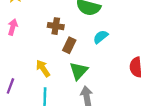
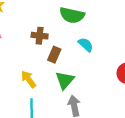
cyan semicircle: (101, 37) -> (86, 45), turned 84

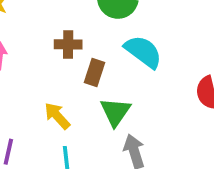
cyan semicircle: (86, 45) -> (143, 52), size x1.5

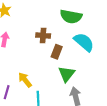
yellow arrow: (57, 116) -> (25, 80), moved

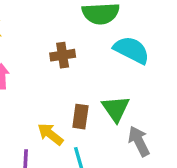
brown rectangle: (57, 52) -> (80, 117), moved

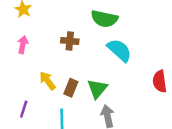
yellow arrow: (50, 134) -> (47, 81), moved

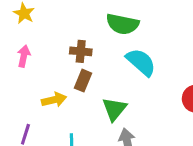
yellow arrow: (47, 81) -> (54, 100), turned 114
brown rectangle: (71, 88) -> (83, 81), moved

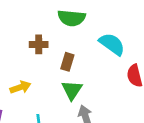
cyan semicircle: (141, 62) -> (112, 44), moved
brown rectangle: (83, 81) -> (67, 62), moved

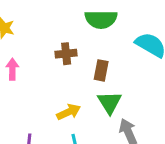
yellow arrow: (20, 87) -> (69, 112), moved

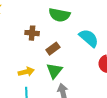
brown rectangle: (101, 70) -> (53, 49), turned 32

